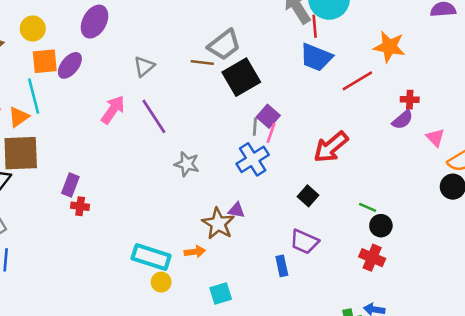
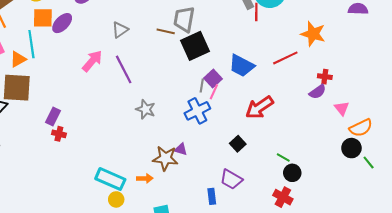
gray trapezoid: (224, 45) -> (184, 19), turned 132
blue trapezoid: (316, 57) -> (242, 66), moved
brown star: (218, 224) -> (165, 158), turned -30

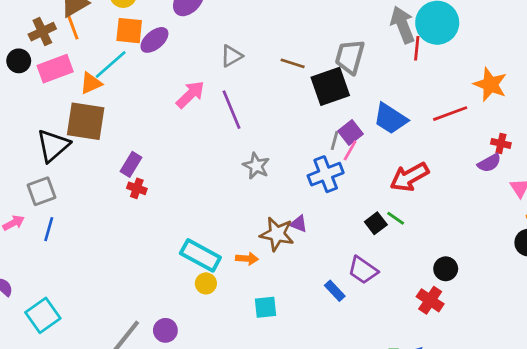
gray trapezoid: (184, 19) -> (350, 57), moved
cyan line: (31, 44) -> (111, 65), turned 52
green line: (283, 158) -> (396, 218), moved
blue rectangle: (212, 196) -> (335, 291), turned -42

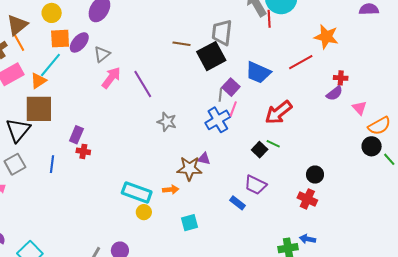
gray triangle: (231, 56) -> (102, 54), moved
pink line: (350, 150) -> (233, 109), moved
blue line: (49, 229) -> (52, 164), moved

